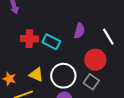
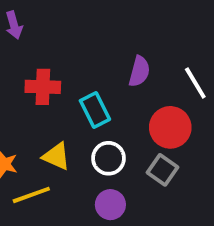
cyan rectangle: (51, 42) -> (95, 110), moved, turned 36
white circle: (63, 76) -> (108, 158), size x0.7

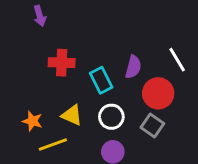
purple semicircle: (139, 71) -> (133, 67), moved

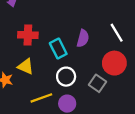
red circle: (158, 93) -> (114, 63), moved
yellow triangle: (72, 115) -> (26, 66), moved
yellow line: (53, 145) -> (41, 98), moved

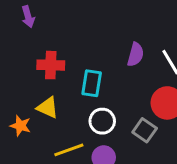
purple semicircle: (83, 38) -> (136, 55), moved
cyan rectangle: (58, 48) -> (92, 83), turned 36

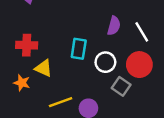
red cross: (51, 65) -> (27, 45), moved
white circle: (102, 121) -> (105, 62), moved

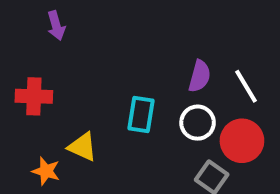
red cross: (27, 45) -> (34, 96), moved
white circle: (105, 62) -> (198, 123), moved

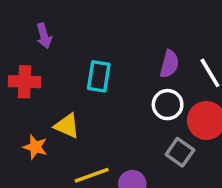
purple arrow: (56, 26) -> (44, 36), moved
cyan rectangle: (141, 115) -> (99, 76), moved

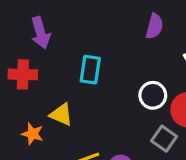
purple arrow: (44, 36) -> (40, 33), size x1.4
purple semicircle: (169, 64) -> (154, 26), moved

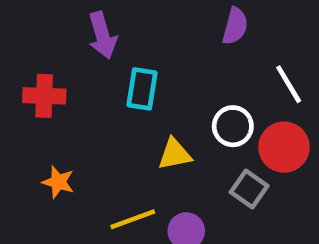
purple arrow: (40, 33) -> (102, 35), moved
yellow triangle: (61, 115) -> (175, 154), moved, turned -35

